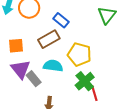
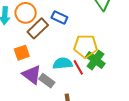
brown rectangle: (49, 39) -> (38, 28), moved
green cross: (85, 81) -> (95, 60), moved
red line: (94, 93) -> (78, 67), moved

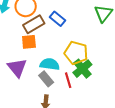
orange square: (22, 53) -> (29, 42), moved
red line: (78, 67) -> (68, 80), moved
gray rectangle: (47, 81) -> (46, 79), moved

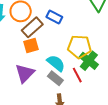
cyan semicircle: (50, 64) -> (56, 63), turned 42
purple triangle: (17, 68) -> (25, 73), turned 35

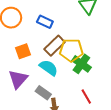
brown rectangle: (32, 27) -> (55, 46), moved
red line: (77, 75) -> (86, 97), moved
gray rectangle: (55, 78) -> (43, 93), moved

